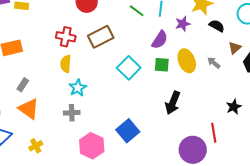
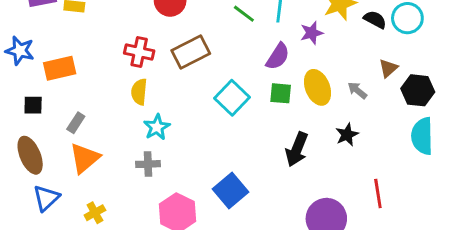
black semicircle: (217, 26) -> (375, 20), moved
black star: (234, 107) -> (347, 135), moved
orange triangle: (29, 109) -> (85, 158), turned 45
red line: (214, 133) -> (378, 194), moved

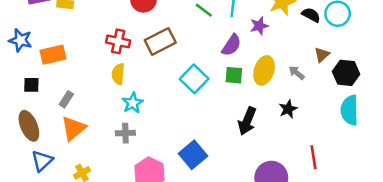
yellow ellipse: (318, 87) -> (264, 70), turned 40

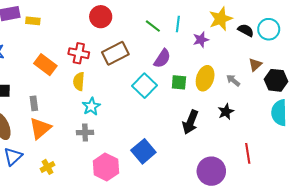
purple semicircle: (231, 45) -> (162, 58), moved
orange rectangle: (53, 55) -> (45, 65), moved, turned 50
gray rectangle: (66, 99) -> (34, 103), turned -40

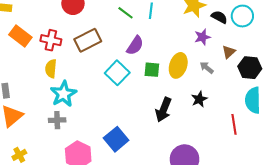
purple star: (201, 40) -> (202, 37), moved
orange rectangle: (45, 65) -> (20, 36), moved
cyan star: (91, 106) -> (63, 94), size x1.4
red line: (248, 153) -> (234, 124), moved

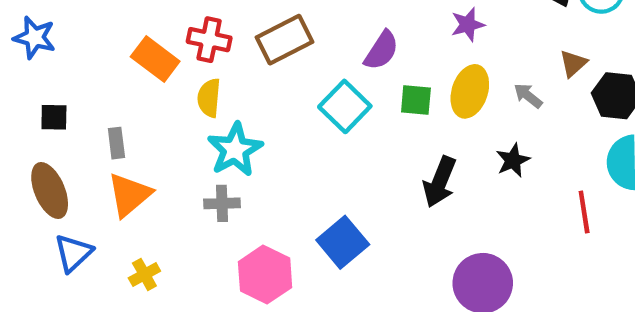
orange rectangle: (20, 36) -> (155, 59), moved
purple star: (202, 37) -> (468, 25), moved

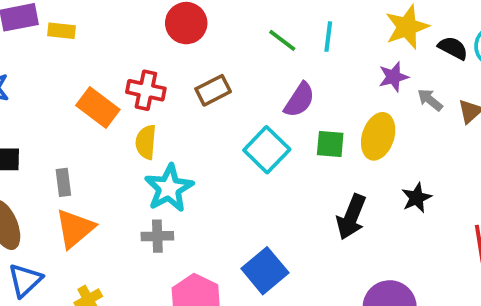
purple star: (468, 25) -> (393, 77), moved
brown rectangle: (284, 40) -> (213, 90), size x0.7
gray arrow: (528, 96) -> (430, 100), moved

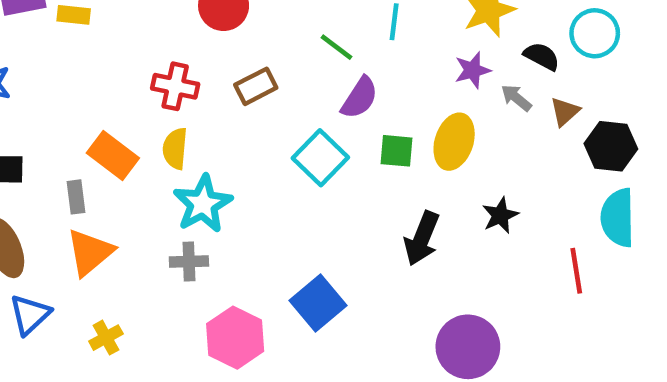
green line: (282, 40) -> (336, 47), moved
black semicircle: (453, 48) -> (542, 56), moved
orange rectangle: (98, 108) -> (113, 155), moved

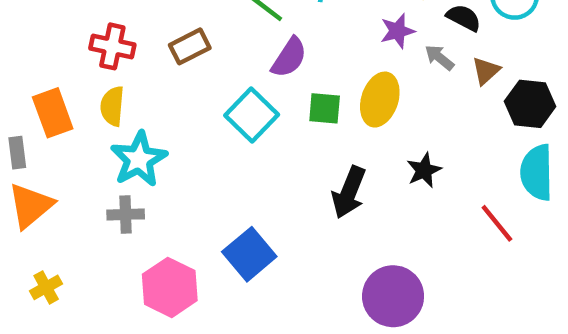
orange rectangle: (113, 155) -> (53, 113), turned 33
red line: (576, 271) -> (497, 223), turned -30

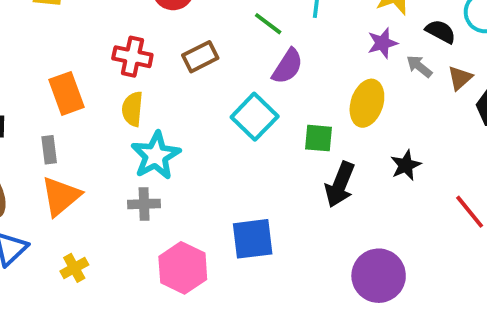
green square: (325, 108) -> (319, 138), moved
orange rectangle: (53, 113) -> (67, 93), moved
blue square: (249, 254) -> (253, 239), turned 33

